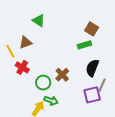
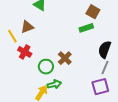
black semicircle: (92, 68) -> (105, 50), moved
purple square: (92, 95) -> (100, 87), moved
green arrow: (51, 101) -> (54, 84), turned -32

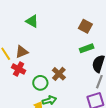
brown triangle: (27, 27) -> (22, 52), moved
green rectangle: (86, 28) -> (87, 48), moved

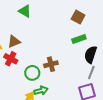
brown cross: (59, 74) -> (51, 64), turned 32

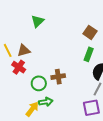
green triangle: (25, 11) -> (38, 21), turned 40
green rectangle: (79, 39) -> (89, 54), turned -56

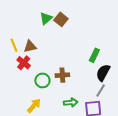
brown square: (90, 32) -> (61, 19), moved
green arrow: (46, 102) -> (71, 103), moved

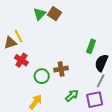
yellow line: (14, 45) -> (18, 36), moved
brown triangle: (30, 46) -> (10, 43), moved
green arrow: (71, 103) -> (72, 96), turned -32

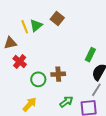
green triangle: (40, 14) -> (36, 25), moved
yellow line: (18, 36) -> (25, 27), moved

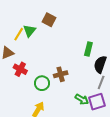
yellow line: (25, 27) -> (19, 34), turned 64
green arrow: (66, 102) -> (82, 99), moved, turned 80

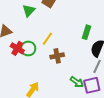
yellow line: (19, 34) -> (47, 39), moved
green circle: (42, 83) -> (28, 48), moved

